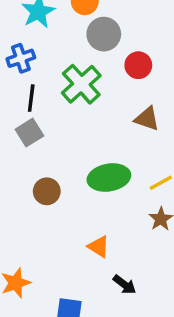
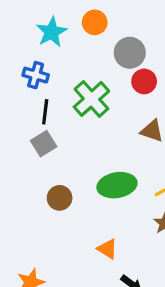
gray circle: (104, 34) -> (130, 53), moved
blue cross: (21, 58) -> (36, 75), turned 35

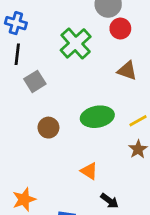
blue cross: (36, 75) -> (16, 23), moved
black line: (45, 112) -> (17, 54), moved

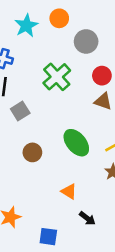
red circle: (120, 29) -> (102, 76), moved
green ellipse: (97, 117) -> (76, 143), turned 60

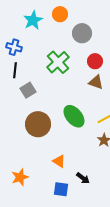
brown circle: (32, 152) -> (38, 124), size x1.6
orange triangle: (69, 191) -> (59, 161), moved
blue square: (48, 237) -> (61, 189), moved

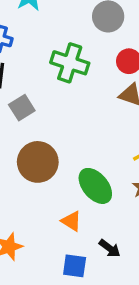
green cross: (58, 62) -> (70, 63), turned -30
green ellipse: (74, 116) -> (95, 186), moved

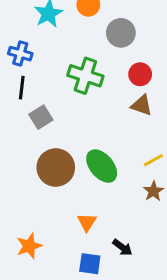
green ellipse: (95, 186) -> (102, 166), moved
orange triangle: (71, 221) -> (87, 222), turned 30

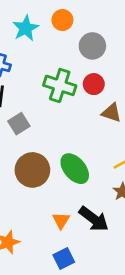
red circle: (140, 74) -> (94, 84), moved
black arrow: (122, 247) -> (94, 219), moved, size x1.6
blue square: (90, 264) -> (64, 259), turned -35

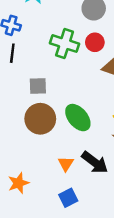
gray square: (19, 124) -> (38, 86), moved, turned 30

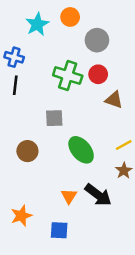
gray square: (38, 86) -> (54, 118), moved
brown circle: (40, 119) -> (27, 151), moved, size x0.7
blue square: (68, 198) -> (59, 230), moved, turned 30

